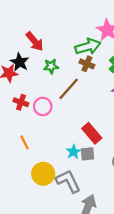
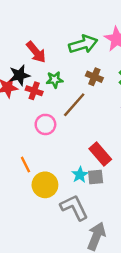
green arrow: (88, 46) -> (83, 44), moved
black star: (20, 62) -> (19, 75), turned 30
red cross: (21, 102) -> (34, 91), moved
yellow circle: (43, 174) -> (45, 185), moved

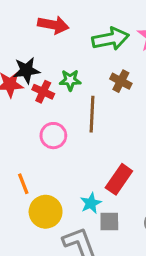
red arrow: (36, 52) -> (53, 25), moved, turned -45
brown line: (74, 105) -> (92, 114), turned -44
red rectangle: (100, 154) -> (119, 179), turned 70
gray square: (96, 177) -> (109, 222), moved

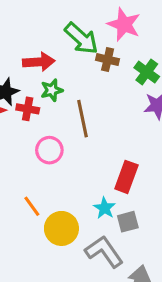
red arrow: (53, 25) -> (39, 62), moved
green arrow: (110, 39) -> (81, 38), turned 68
brown cross: (121, 81) -> (108, 60), moved

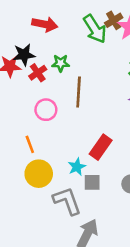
brown cross: (108, 60) -> (114, 20), moved, turned 30
red arrow: (39, 62) -> (45, 24), moved
red cross: (28, 109) -> (38, 73), turned 30
orange line: (32, 206) -> (30, 144), moved

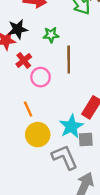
red cross: (38, 73) -> (24, 60), moved
cyan star: (77, 167) -> (71, 126), size x1.5

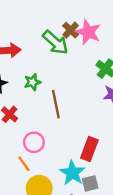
pink circle: (41, 77) -> (34, 142), moved

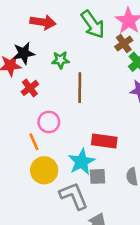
brown cross: (71, 30) -> (124, 44), moved
red rectangle: (89, 149) -> (104, 141), turned 65

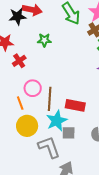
black star: (24, 53) -> (17, 16), moved
brown line: (80, 88) -> (50, 99), moved

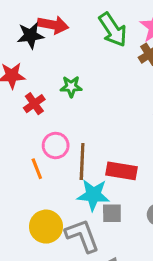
green star: (44, 40) -> (71, 87), moved
cyan star: (57, 121) -> (93, 195), turned 30
yellow circle: (27, 126) -> (46, 227), moved

